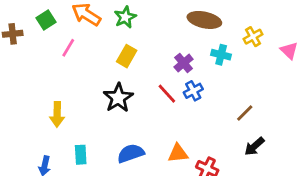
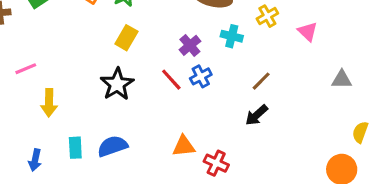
pink line: (68, 48) -> (26, 69), moved, turned 36
brown line: (245, 113) -> (261, 81), moved
black arrow: (254, 146) -> (257, 115), moved
blue semicircle: (131, 153) -> (112, 146), moved

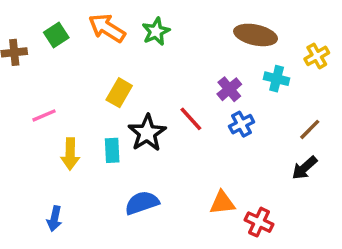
yellow rectangle: (126, 38) -> (119, 93), moved
red line: (171, 80) -> (191, 119), moved
cyan rectangle: (75, 148) -> (112, 150), moved

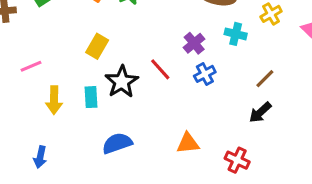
red cross: (259, 222) -> (237, 160), moved

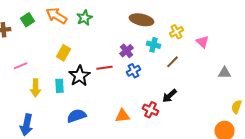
red line: (160, 69) -> (104, 68), turned -56
brown line: (265, 79) -> (172, 62), moved
blue arrow: (40, 157) -> (26, 125), size x1.5
red cross: (237, 160) -> (150, 110), moved

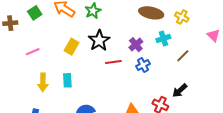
yellow cross: (176, 32) -> (182, 17), moved, turned -32
cyan cross: (154, 45) -> (163, 38), turned -32
pink line: (20, 66) -> (33, 52), moved
black star: (80, 76) -> (99, 40), moved

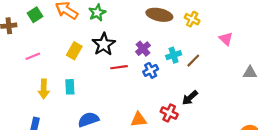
cyan cross: (163, 38) -> (174, 55), moved

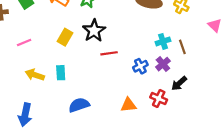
purple cross: (143, 49) -> (163, 64), moved
brown line: (193, 61) -> (182, 47), turned -64
blue cross: (151, 70) -> (140, 66), moved
yellow arrow: (44, 89) -> (35, 75), turned 108

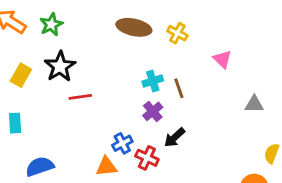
blue cross: (140, 66) -> (122, 143), moved

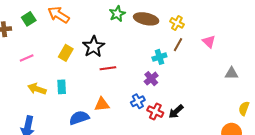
green star: (51, 24) -> (117, 14), moved
brown line: (179, 88) -> (178, 45), moved, turned 48
purple cross: (153, 111) -> (151, 79), moved
black arrow: (174, 138) -> (176, 112), moved
orange triangle: (106, 166) -> (102, 104), moved

